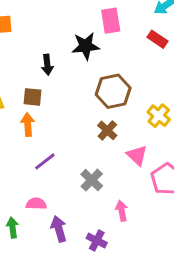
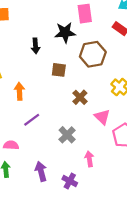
brown hexagon: (113, 91) -> (93, 54), moved
brown square: (33, 97) -> (59, 70), moved
pink semicircle: (36, 204) -> (11, 145), moved

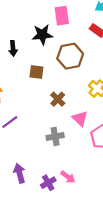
gray cross: (67, 135) -> (55, 136), moved, turned 35
pink arrow: (89, 159) -> (68, 177), moved, turned 136
purple cross: (70, 181) -> (48, 183), turned 32

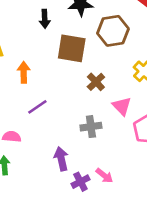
brown square: (36, 72) -> (72, 48), size x1.6
purple arrow: (20, 173) -> (61, 159), moved

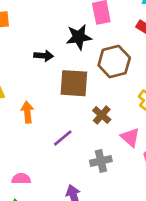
black arrow: (45, 19) -> (44, 56), turned -78
purple line: (37, 107) -> (63, 138), moved

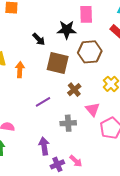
black arrow: (44, 56) -> (39, 39), turned 32
orange arrow: (27, 112) -> (20, 70), moved

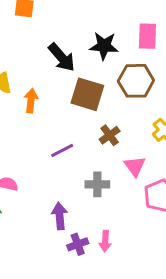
pink rectangle: (86, 14) -> (147, 36), moved
black arrow: (39, 39) -> (62, 57), size x1.5
pink arrow: (76, 161) -> (105, 241), turned 48

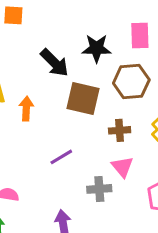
brown cross: (110, 135) -> (120, 130), moved, turned 36
pink triangle: (135, 166) -> (122, 167), moved

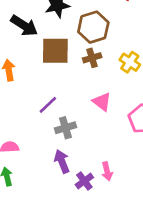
brown cross: (120, 130) -> (92, 58), moved
gray cross: (99, 189) -> (65, 128), moved

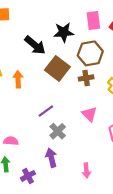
brown square: (55, 51) -> (57, 68), turned 30
gray cross: (65, 128) -> (58, 131), turned -35
purple cross: (84, 181) -> (28, 176), moved

